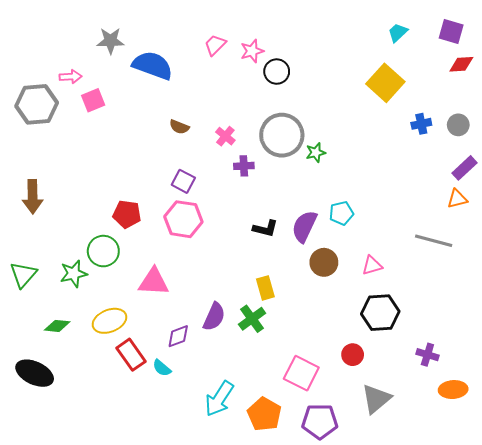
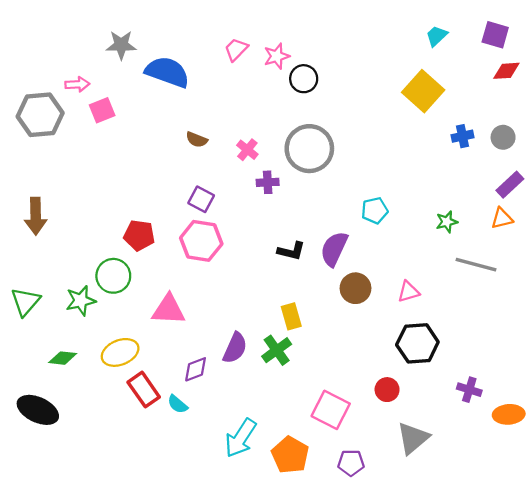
green star: (316, 153) -> (447, 222), moved
cyan pentagon: (341, 213) -> (375, 211), moved
orange ellipse: (453, 390) -> (509, 414), moved
purple pentagon: (320, 421) -> (351, 463), size x0.7

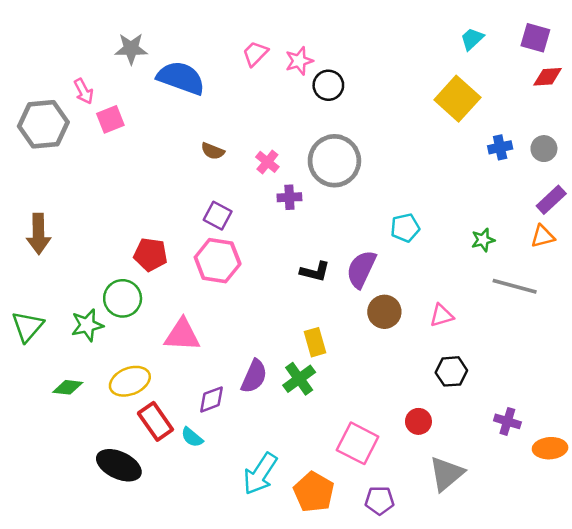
pink arrow: (77, 84) -> (84, 91), turned 65
black hexagon: (417, 343) -> (451, 371), size x0.7
black ellipse: (38, 410) -> (119, 465), moved

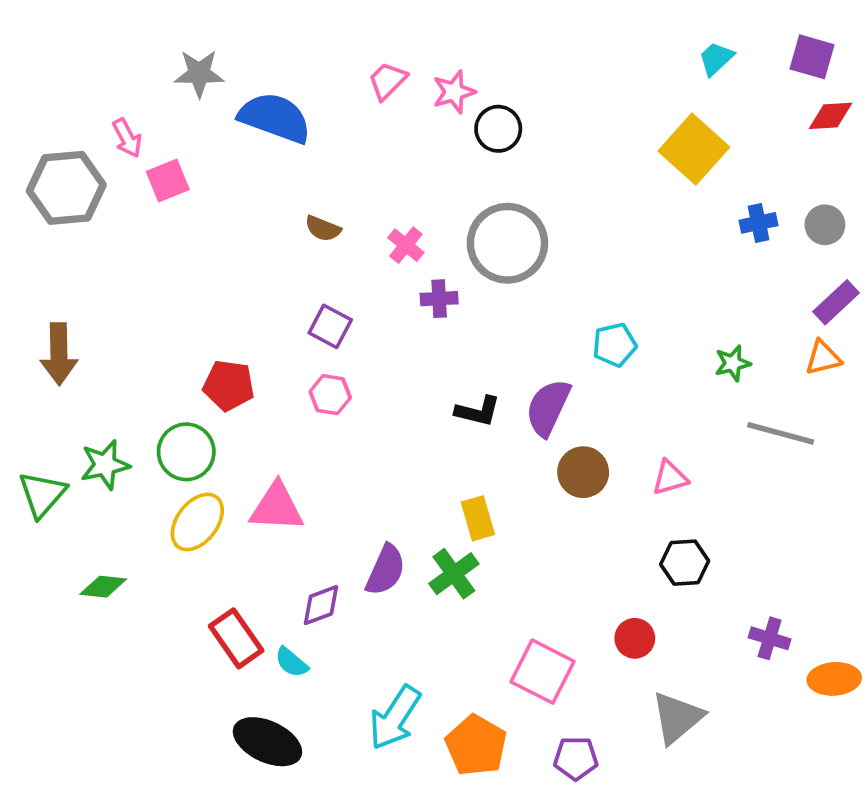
pink hexagon: (218, 261) -> (330, 395), size x0.6
green star: (87, 325) -> (105, 465), moved
yellow ellipse: (130, 381) -> (197, 522), moved, turned -30
black ellipse: (119, 465) -> (267, 742), moved

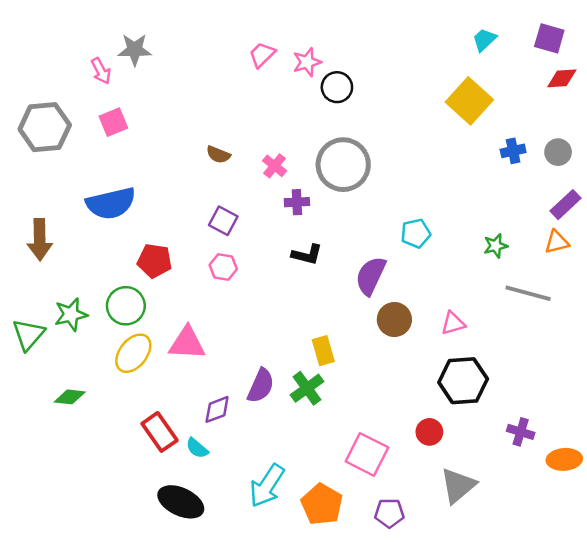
blue semicircle: (275, 118) -> (111, 203), moved, turned 147
pink arrow: (127, 138) -> (101, 71), moved
black L-shape: (478, 411) -> (307, 255), moved
black hexagon: (685, 563) -> (463, 381), size x1.5

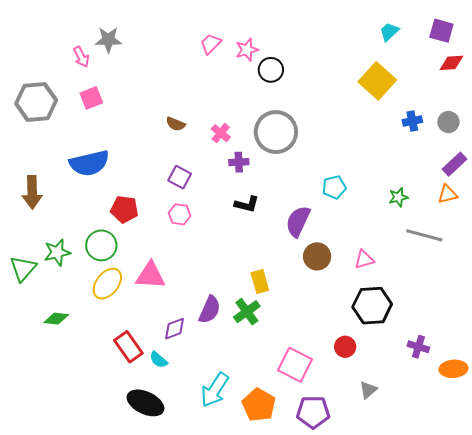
gray triangle: (458, 486) -> (368, 390), size x0.6
purple pentagon: (389, 513) -> (313, 412), size x1.4

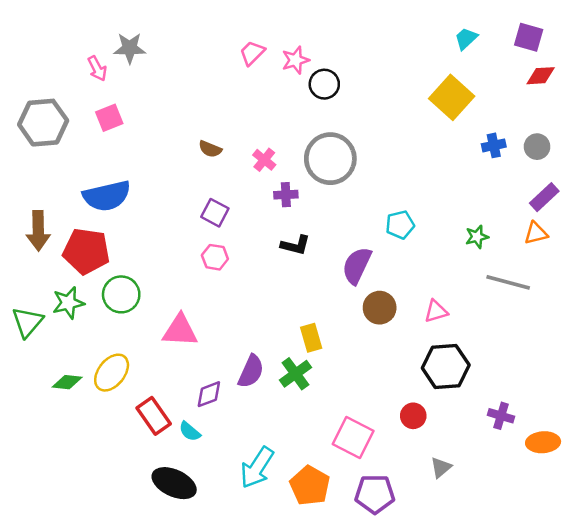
red pentagon: (124, 209) -> (86, 251), moved, size x1.4
yellow ellipse: (107, 284) -> (112, 373), moved

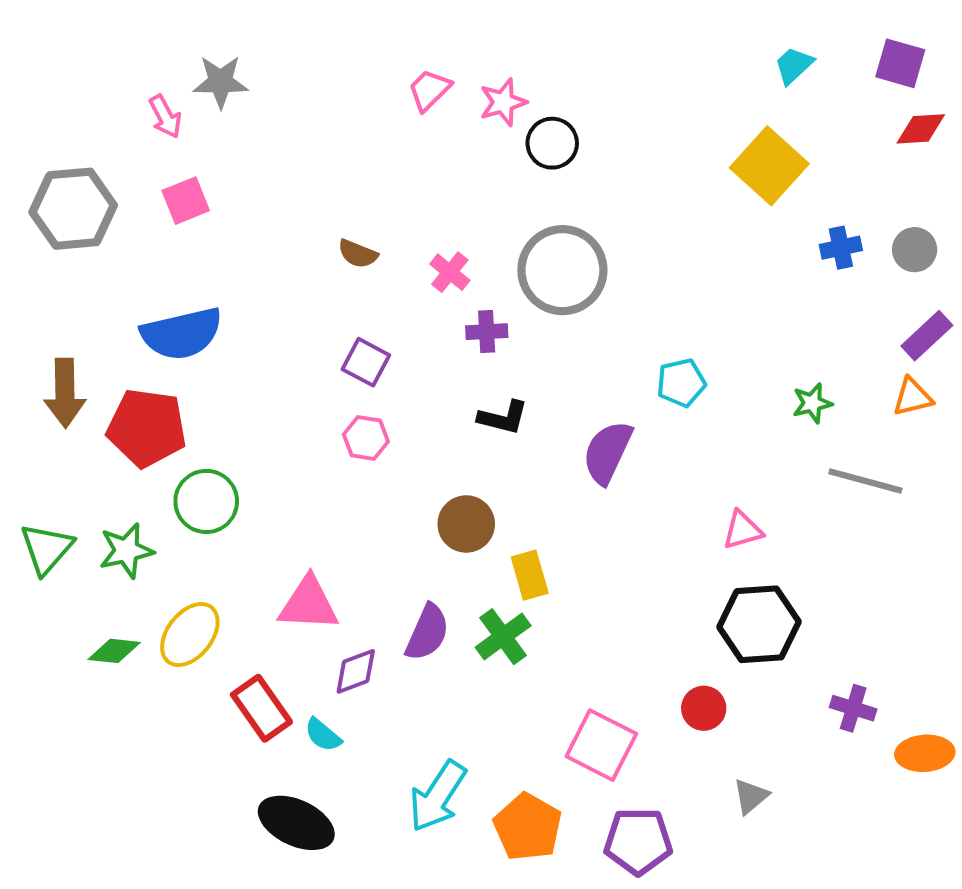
green star: (68, 303) -> (126, 551), moved
brown circle: (380, 308) -> (466, 524), moved
pink triangle: (180, 330) -> (309, 604), moved

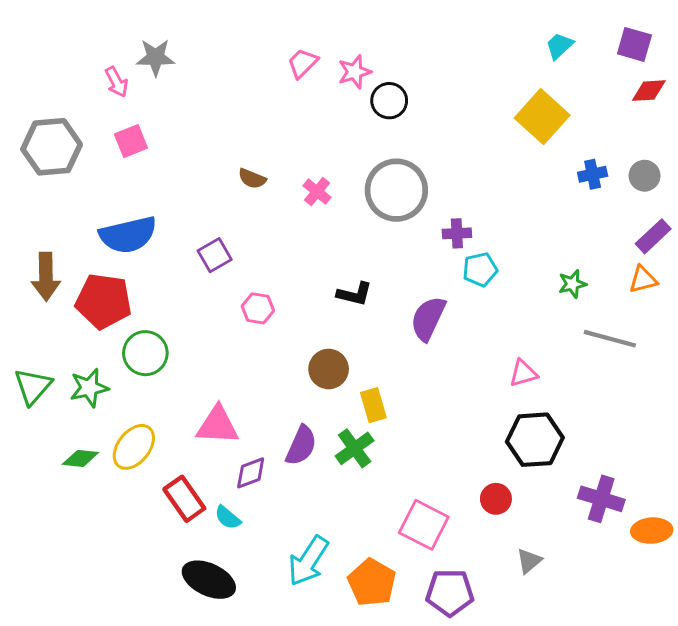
purple cross: (487, 332) -> (457, 233), moved
purple square: (366, 362) -> (215, 255), moved, turned 32
purple cross: (853, 708) -> (601, 499), size x1.4

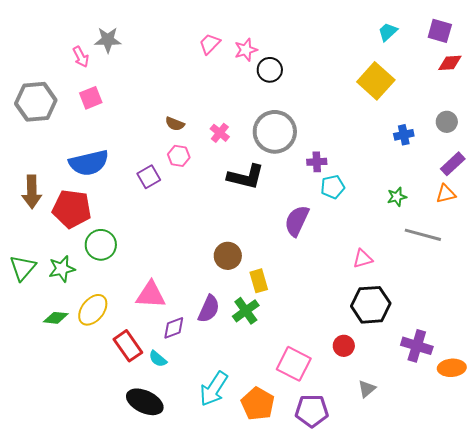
blue cross: (593, 174) -> (404, 135), moved
black L-shape: (355, 294) -> (246, 177), moved, size x1.5
pink hexagon: (258, 308) -> (179, 156), moved

